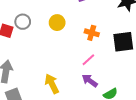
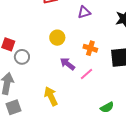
gray circle: (23, 22) -> (22, 57), moved
purple arrow: (90, 81) -> (67, 64), moved

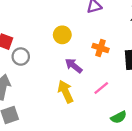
pink line: (87, 74) -> (101, 88), moved
yellow arrow: (51, 96) -> (66, 92), moved

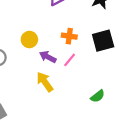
yellow circle: (62, 35) -> (29, 39), moved
pink line: (101, 88) -> (70, 60), moved

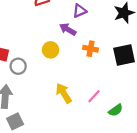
purple arrow: (48, 57) -> (68, 29), moved
pink line: (70, 60) -> (94, 96), moved

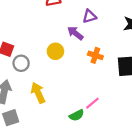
yellow arrow: (64, 93) -> (38, 93), moved
green semicircle: (116, 110) -> (77, 115), moved

